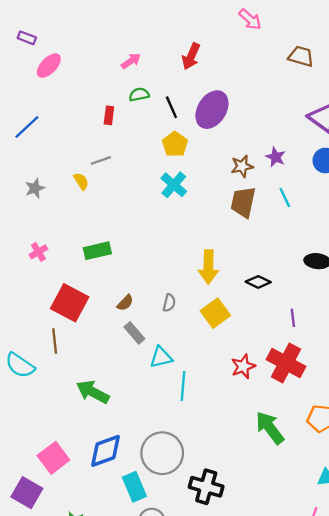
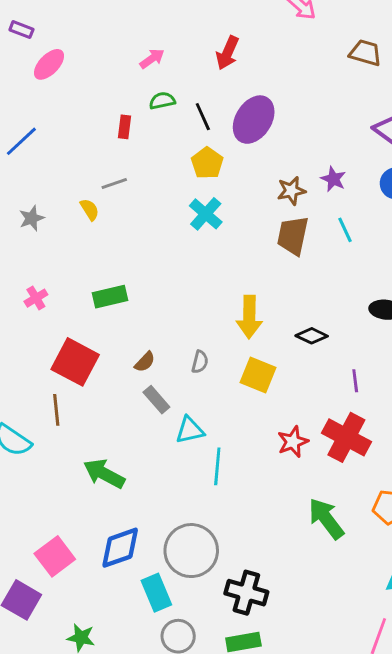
yellow square: (215, 313) -> (258, 375), turned -32

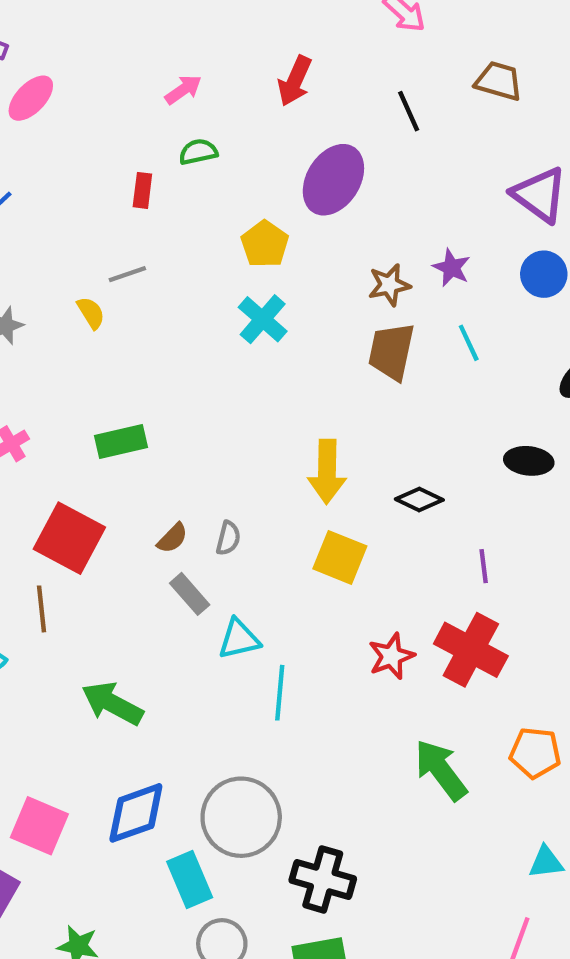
black line: (203, 117) -> (409, 111), moved
gray semicircle: (200, 362) -> (228, 538), moved
pink square: (55, 556) -> (39, 826), turned -30

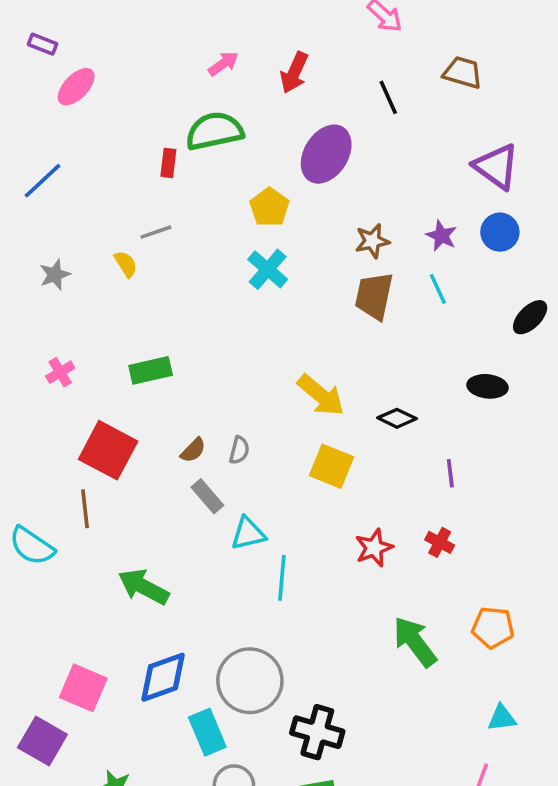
pink arrow: (183, 90) -> (223, 64), moved
green semicircle: (198, 152) -> (214, 131), size x1.8
purple star: (451, 268) -> (441, 236), moved
yellow arrow: (327, 472) -> (321, 395), turned -51
red cross: (471, 650) -> (440, 542), size x0.5

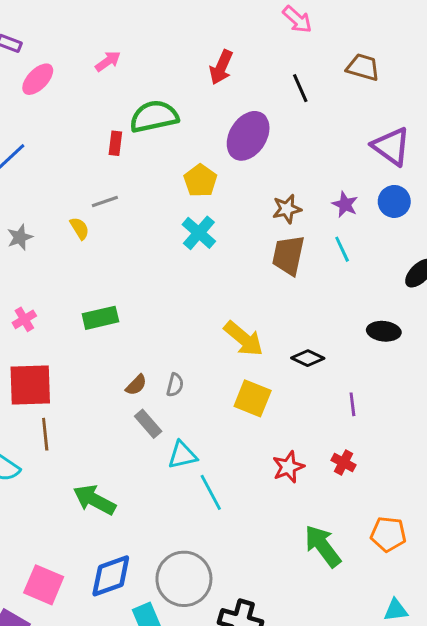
pink arrow: (223, 64) -> (108, 61), moved
red square: (108, 450) -> (30, 385), moved, turned -30
cyan line: (282, 578) -> (211, 492), turned -33

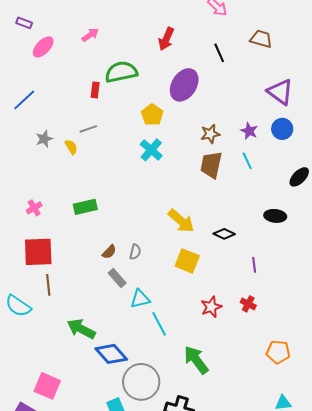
gray star: (20, 237) -> (44, 139), moved
green arrow: (323, 546) -> (196, 360), moved
blue diamond: (111, 576) -> (111, 354), moved, turned 68

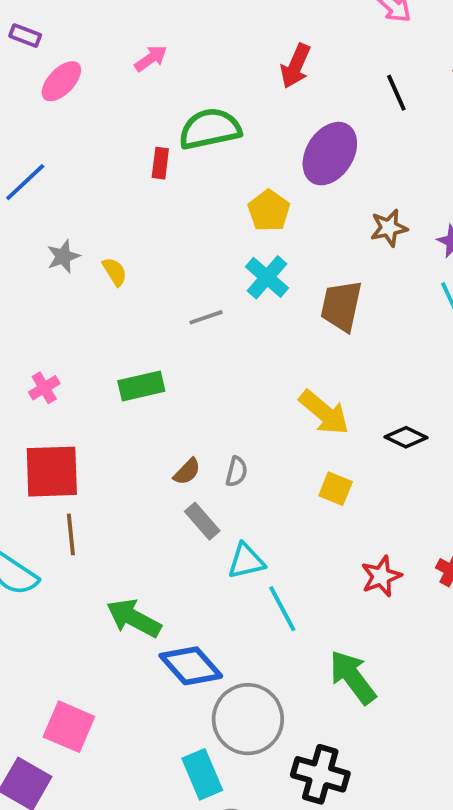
gray line: (88, 129) -> (206, 317), moved
brown star: (210, 134) -> (389, 228), moved
brown trapezoid: (211, 165) -> (341, 306), moved
yellow square: (187, 261) -> (336, 489), size x0.7

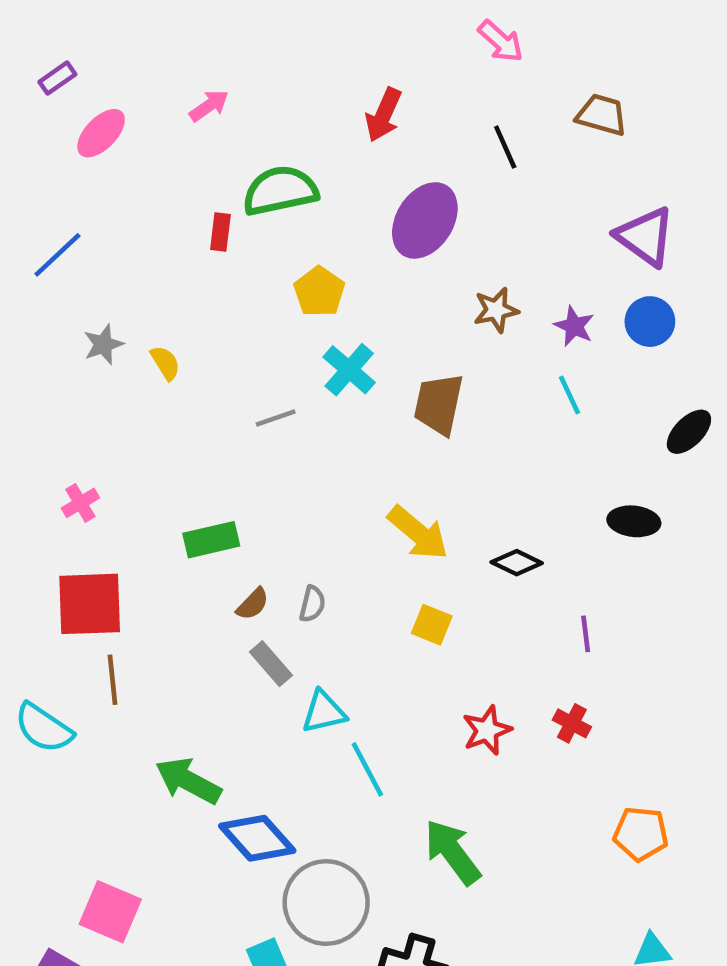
purple rectangle: (25, 36) -> (57, 78), turned -56
yellow pentagon: (269, 211) -> (319, 292), moved
green rectangle: (141, 386) -> (211, 540), moved

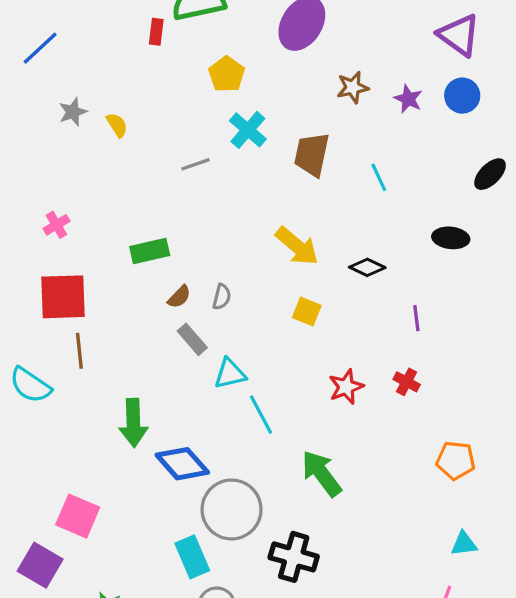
cyan line: (570, 395) -> (379, 177), moved
green arrow: (188, 781) -> (133, 423), turned -120

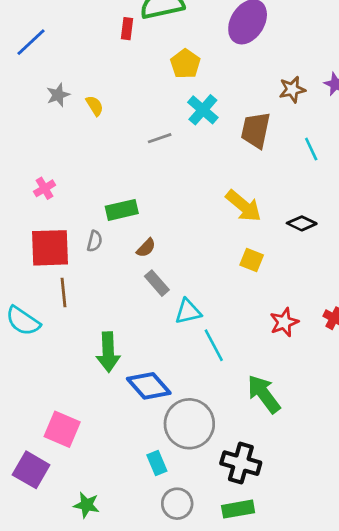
brown star: (353, 87) -> (292, 89), moved
gray semicircle: (222, 297) -> (95, 241), moved
cyan rectangle: (192, 557) -> (157, 463), size x0.7

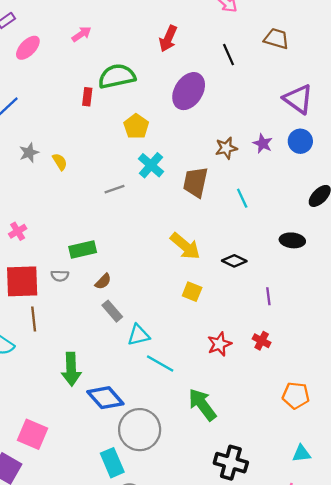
gray semicircle: (95, 241) -> (60, 276), turned 78
cyan line: (214, 345) -> (160, 364), turned -32
cyan rectangle: (157, 463) -> (112, 463), size x1.4
black cross: (241, 463) -> (231, 463), moved

